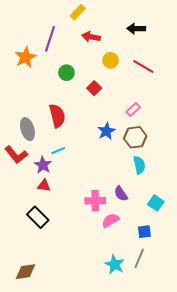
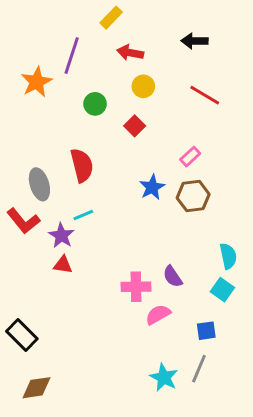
yellow circle: (111, 60) -> (143, 86), moved
cyan semicircle: (139, 165) -> (228, 256), moved
black rectangle: (38, 217) -> (22, 335), moved

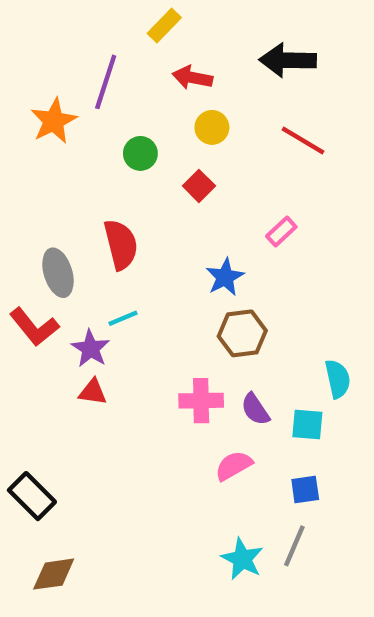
black arrow: (195, 41) -> (288, 60), size x1.4
brown hexagon: (193, 196) -> (242, 333), moved
pink cross: (136, 287) -> (201, 401), moved
cyan square: (222, 290) -> (307, 424), moved, turned -30

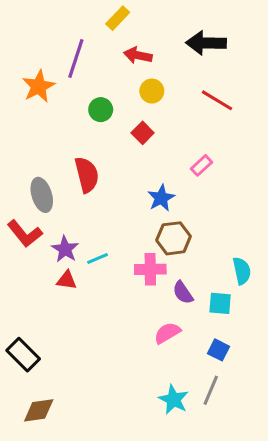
cyan line: (123, 318) -> (98, 258), moved
pink cross: (201, 401) -> (150, 269), moved
blue square: (305, 490) -> (218, 350), turned 35

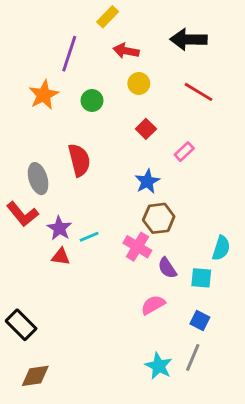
orange star: (39, 86) -> (44, 95), moved
red square: (143, 133) -> (146, 129), moved
pink cross: (150, 269) -> (137, 247), turned 32
cyan semicircle: (242, 271) -> (221, 248), turned 30

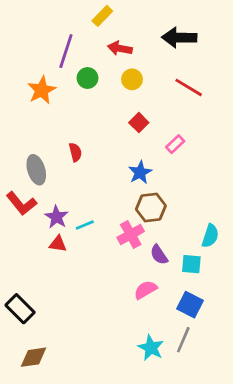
green circle: (92, 100) -> (88, 78), moved
red semicircle: (79, 160) -> (75, 152), size x0.6
pink cross: (137, 247) -> (131, 234), turned 30
blue square: (200, 321) -> (190, 305), size x1.4

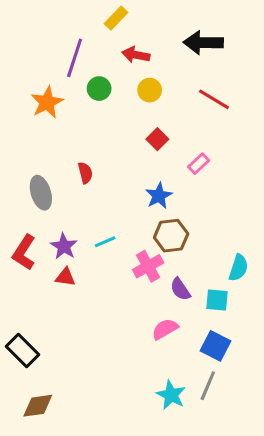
red L-shape: (21, 203) -> (24, 252), moved, turned 72
cyan line: (85, 225) -> (105, 242), moved

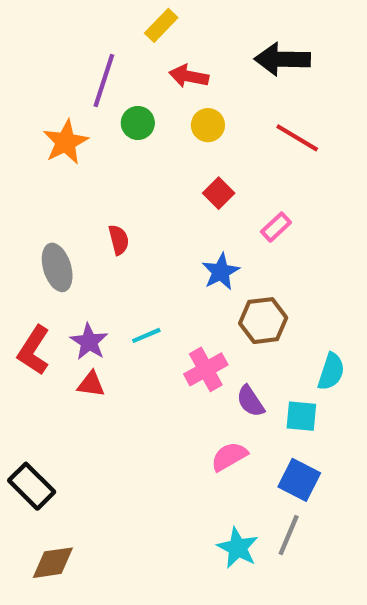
brown hexagon: (171, 236) -> (263, 321), moved

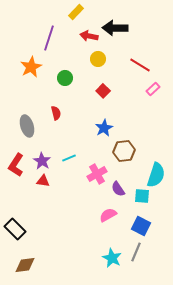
black arrow: (282, 59) -> (115, 28), moved
green circle: (138, 123) -> (65, 78), moved
pink rectangle: (276, 227) -> (153, 89), moved
cyan semicircle: (331, 372) -> (156, 175), size x1.4

